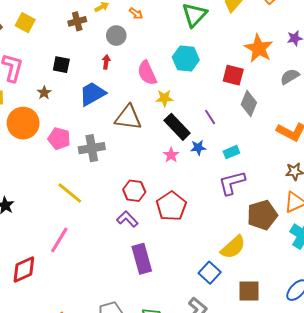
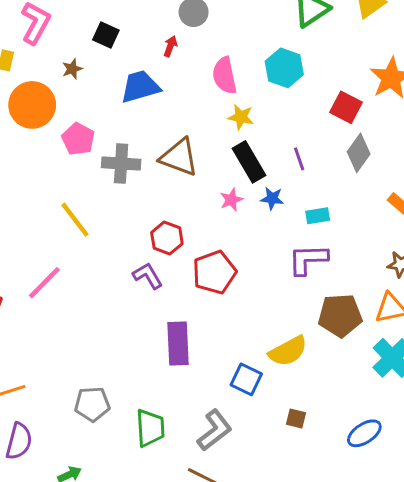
brown triangle: (128, 118) -> (179, 157), moved
purple rectangle: (142, 259) -> (178, 343), moved
blue square: (210, 273) -> (246, 379), turned -30
brown square: (249, 291) -> (296, 418), size x0.6

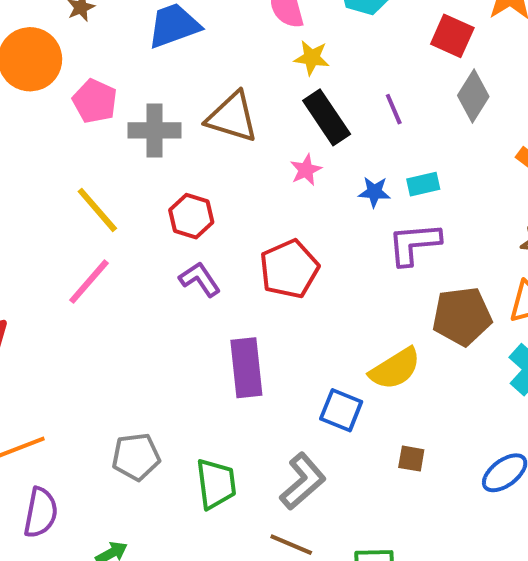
blue star: (272, 198) -> (374, 192), moved
red hexagon: (167, 238) -> (191, 216), moved
pink line: (44, 283) -> (89, 282), moved

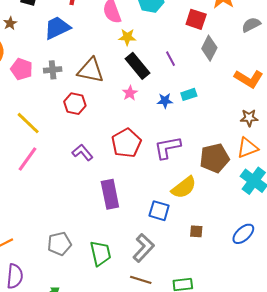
gray cross: (154, 130) -> (53, 70), moved, size x0.7
red hexagon: (191, 216) -> (75, 104), moved
purple L-shape: (414, 244) -> (167, 148), moved

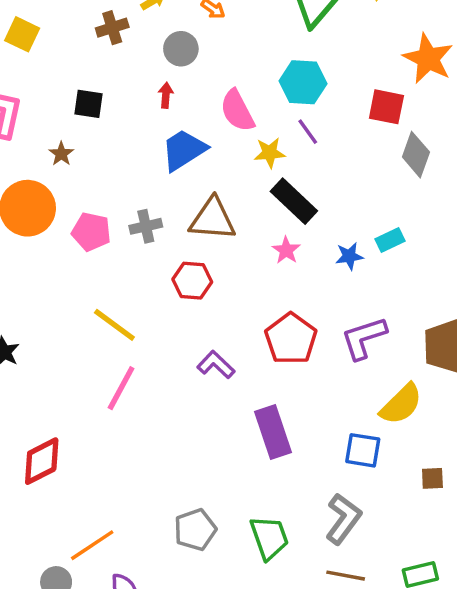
blue trapezoid: (57, 28) -> (184, 150), moved
purple line: (170, 59) -> (308, 132), moved

